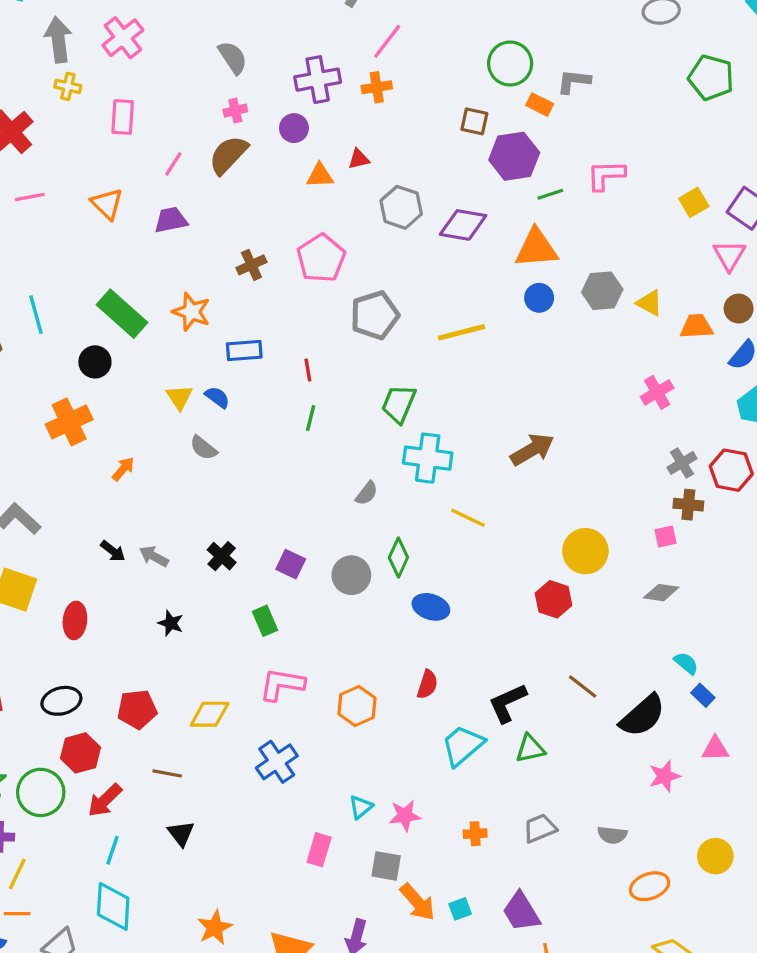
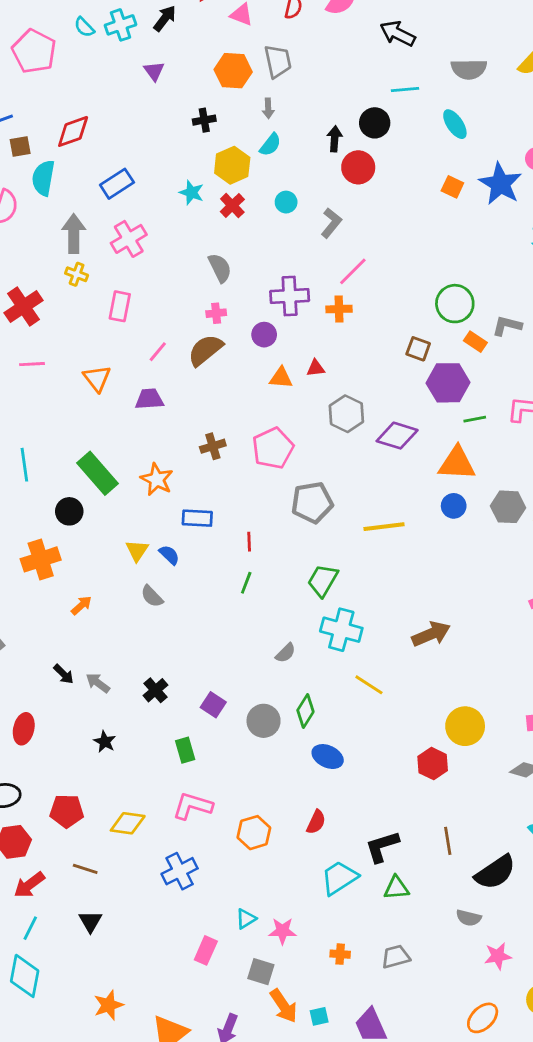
brown line: (583, 686) -> (448, 841), turned 36
pink star: (664, 776) -> (498, 956), moved
gray semicircle: (612, 835) -> (469, 918), moved
orange ellipse: (650, 886) -> (483, 1018), turned -32

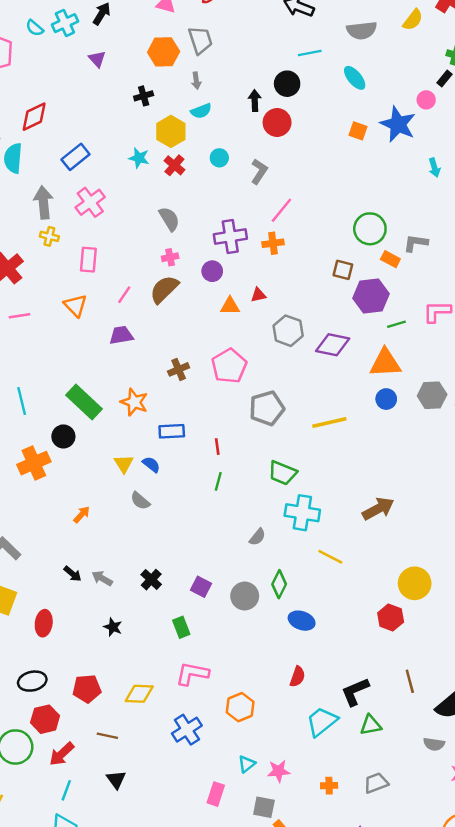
cyan semicircle: (270, 145) -> (201, 111), turned 36
orange triangle: (97, 378) -> (75, 305), moved
orange cross: (41, 559) -> (34, 463), moved
green trapezoid: (323, 580) -> (282, 473), turned -92
orange hexagon: (254, 833) -> (240, 707), moved

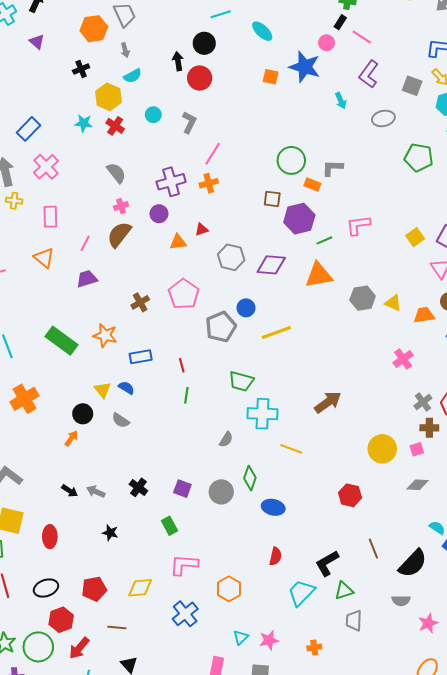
blue circle: (386, 399) -> (246, 308), moved
black circle: (63, 436) -> (83, 414), moved
yellow circle: (415, 583) -> (382, 449), moved
gray trapezoid: (376, 783) -> (354, 621), moved, turned -60

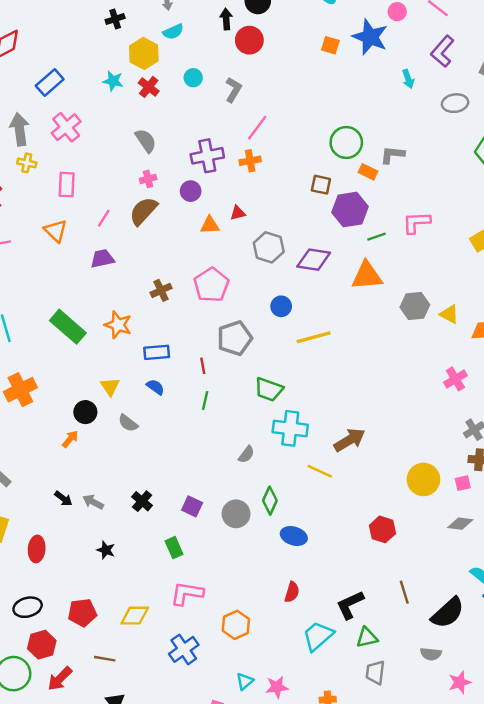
gray pentagon: (221, 327) -> (235, 338), moved
blue semicircle: (126, 388) -> (155, 387), moved
brown arrow: (328, 402) -> (350, 440), moved

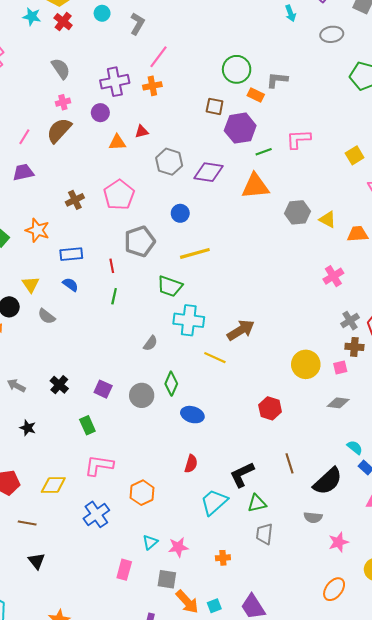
yellow line: (314, 337) -> (195, 253), moved

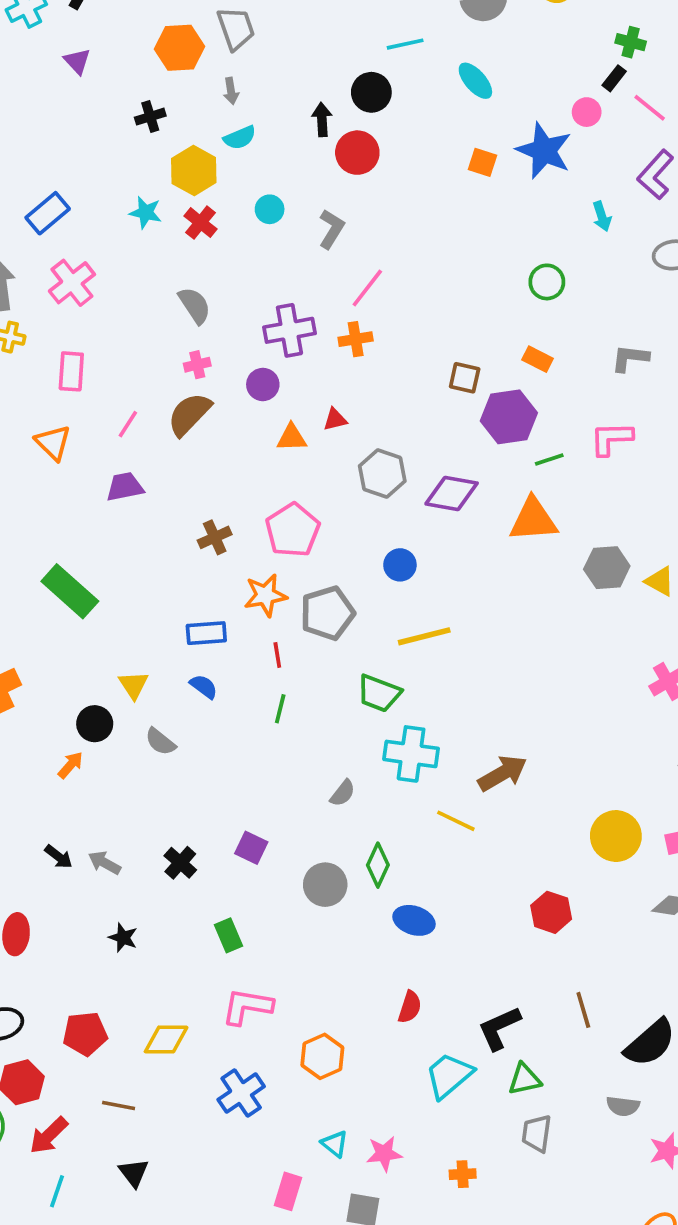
green circle: (237, 69) -> (547, 282), moved, size x0.7
gray L-shape: (277, 80) -> (630, 358), moved
orange star: (37, 230) -> (265, 595), moved, turned -30
purple square: (103, 389) -> (251, 848), moved
cyan triangle: (150, 542) -> (335, 1144), turned -42

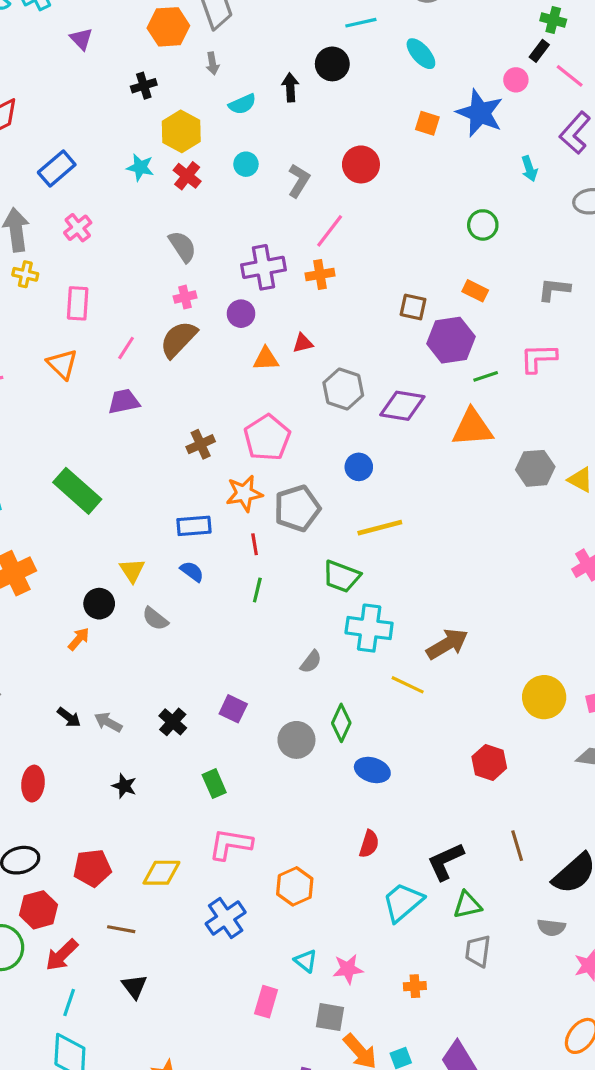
cyan semicircle: (240, 138) -> (242, 104), moved
red circle: (357, 153) -> (361, 164), moved
pink cross: (72, 283) -> (78, 228), size x0.7

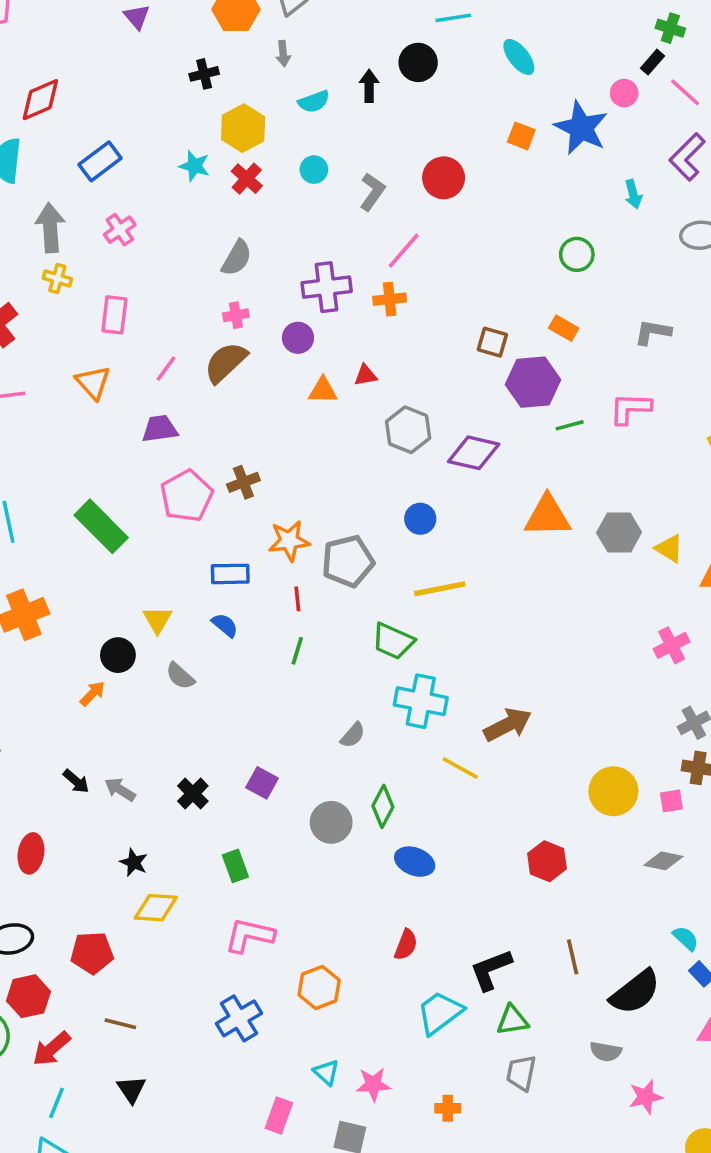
gray semicircle: (182, 246) -> (237, 258), turned 60
orange triangle: (472, 428) -> (548, 516), moved
pink pentagon: (267, 438) -> (187, 496), moved
yellow diamond: (161, 873) -> (156, 908), moved

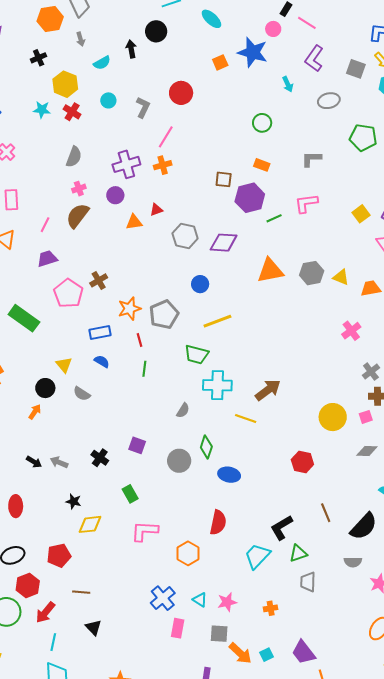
orange square: (521, 136) -> (220, 62), turned -35
red semicircle: (406, 945) -> (218, 522), moved, size x1.4
blue cross: (239, 1018) -> (163, 598), moved

